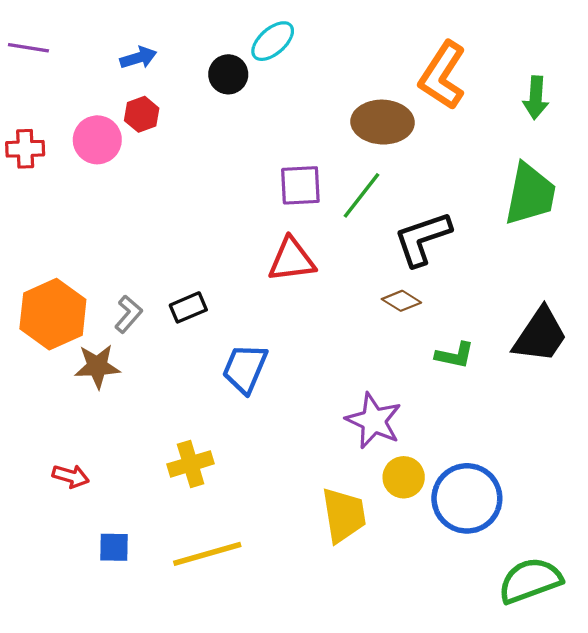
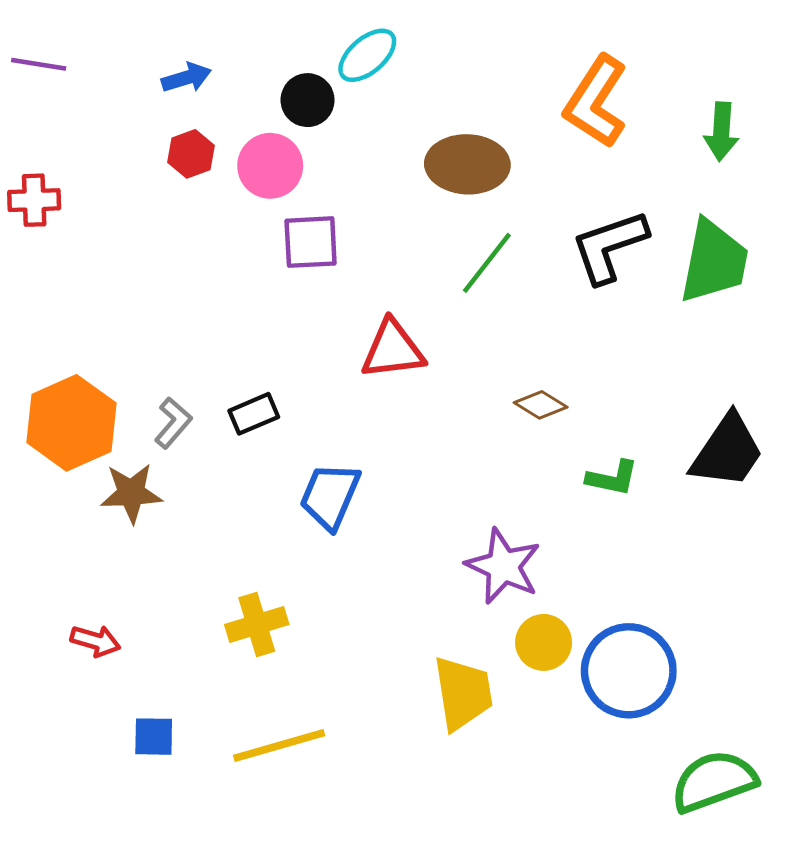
brown ellipse: (383, 122) -> (467, 164), moved
pink circle: (97, 140) -> (270, 166), moved
purple square: (300, 185) -> (311, 242), moved
black L-shape: (423, 239) -> (609, 247), moved

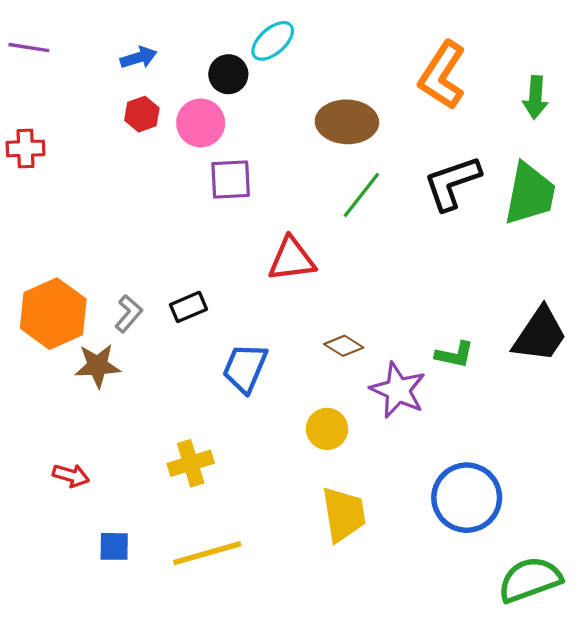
brown diamond: (541, 405) -> (344, 346), moved
purple star: (503, 566) -> (398, 390), moved
yellow circle: (544, 642) -> (327, 429), moved

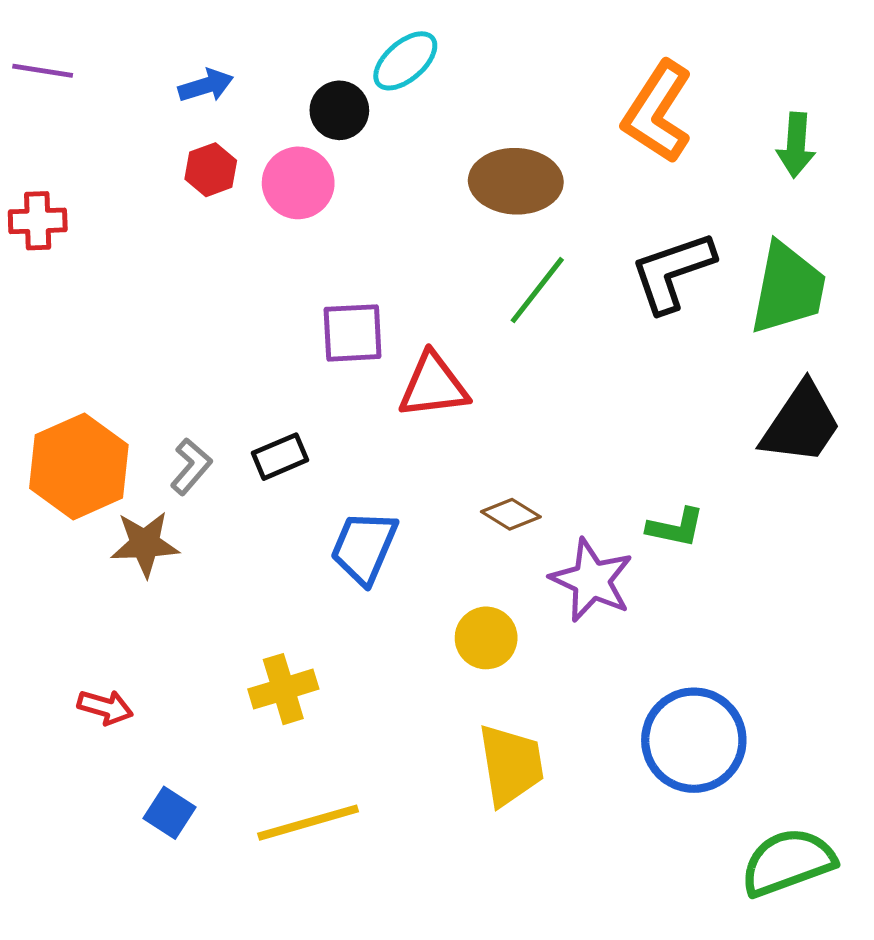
purple square: (231, 179) -> (353, 333), moved
black trapezoid: (540, 335) -> (801, 424), moved
blue square: (114, 546) -> (170, 813), turned 32

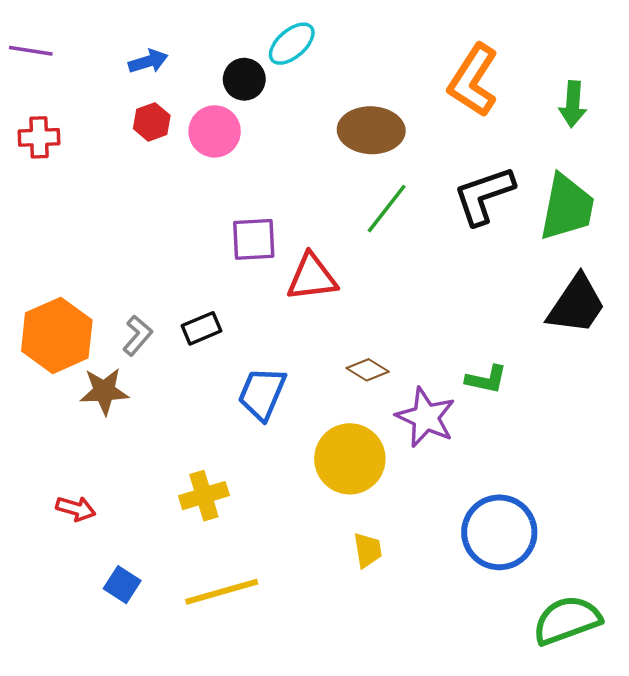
red cross: (38, 221) -> (39, 137), moved
yellow circle: (486, 638) -> (350, 459), size x1.6
yellow trapezoid: (511, 765) -> (368, 550), size x0.6

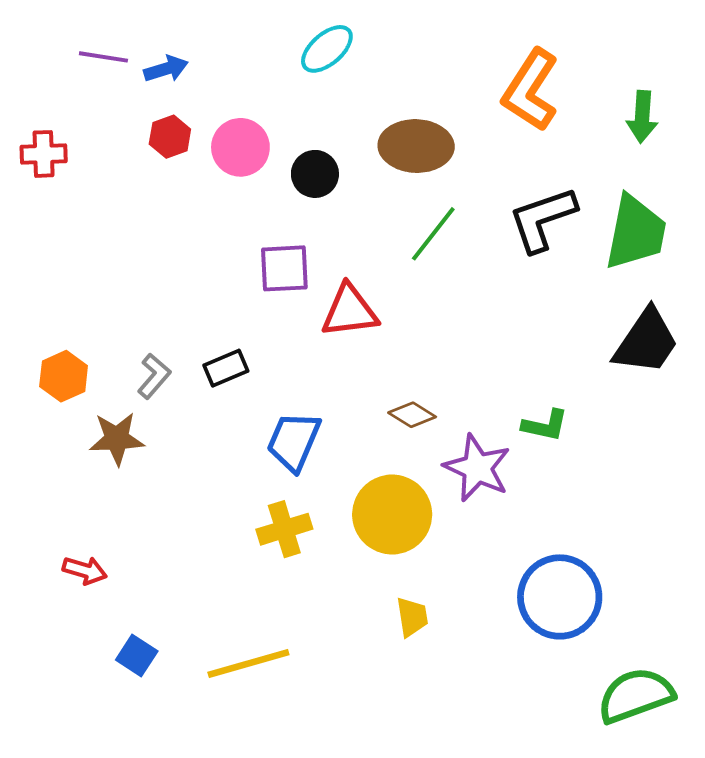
purple line: (31, 51) -> (103, 57), moved
black circle: (244, 79) -> (315, 174), moved
orange hexagon: (57, 335) -> (64, 376), size x0.6
yellow cross: (204, 496) -> (284, 529), moved

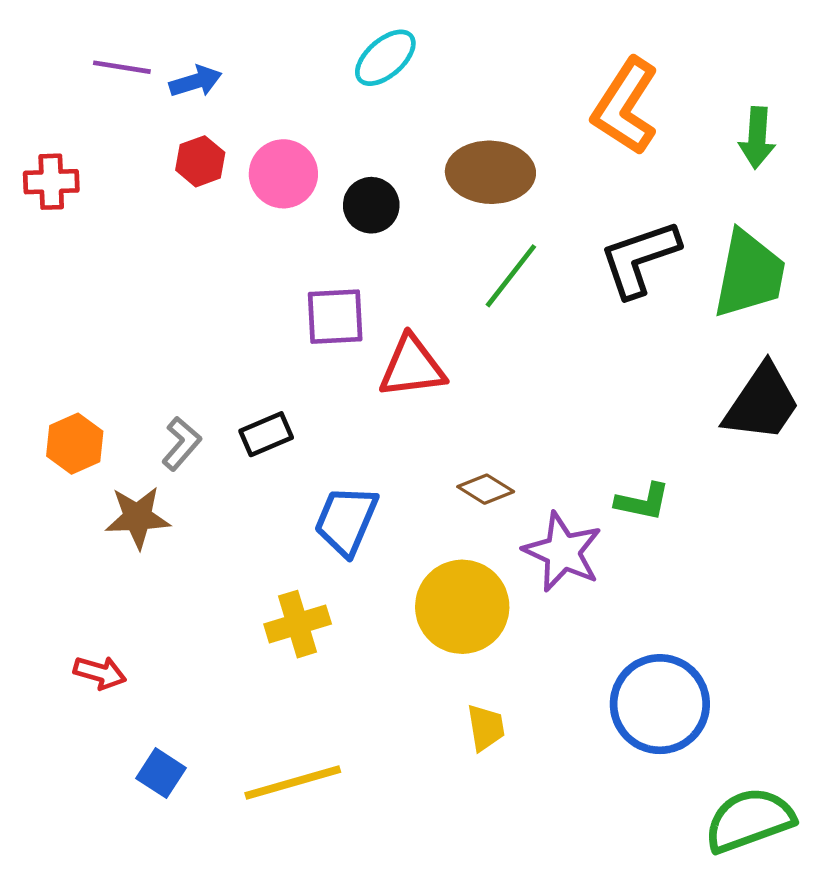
yellow cross: (284, 529) -> (298, 624), moved

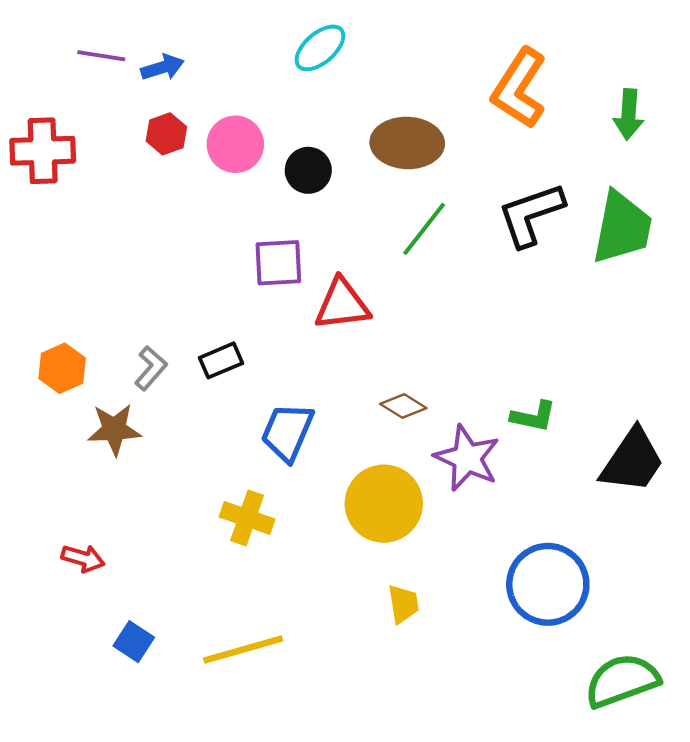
red cross: (51, 182) -> (43, 151), size x1.4
black trapezoid: (762, 403) -> (632, 461), moved
yellow cross: (298, 624) -> (247, 518), turned 36

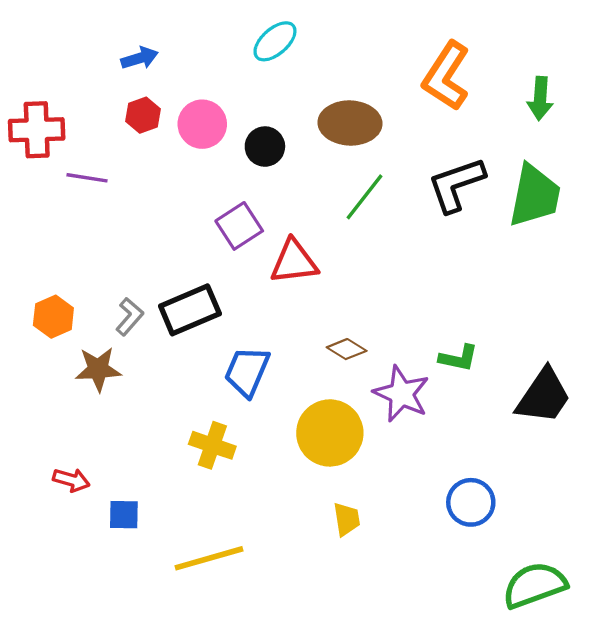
purple line: (101, 56) -> (87, 178), moved
purple square: (278, 263) -> (239, 226), turned -30
black rectangle: (221, 360) -> (190, 310), size x1.6
blue circle: (548, 584) -> (471, 502), size x0.7
blue square: (134, 642) -> (124, 515), moved, turned -32

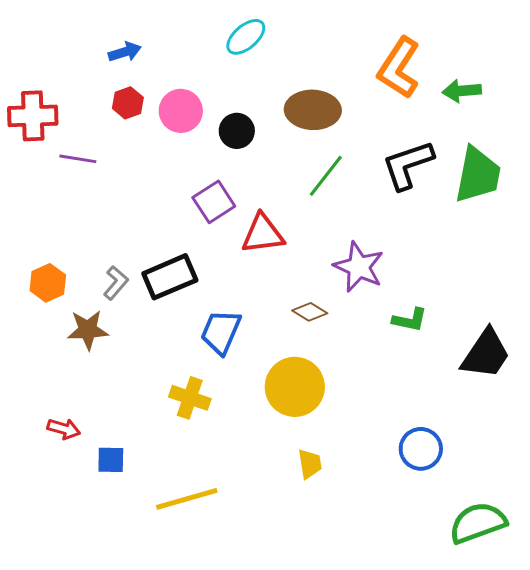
green arrow: (540, 98) -> (462, 91), moved, turned 81
purple star: (401, 394) -> (359, 267), moved

